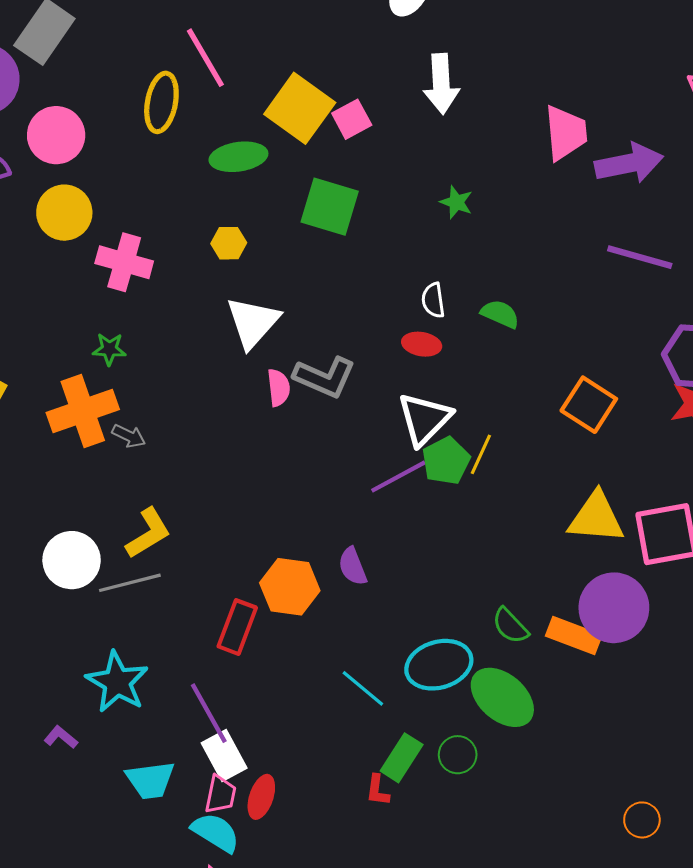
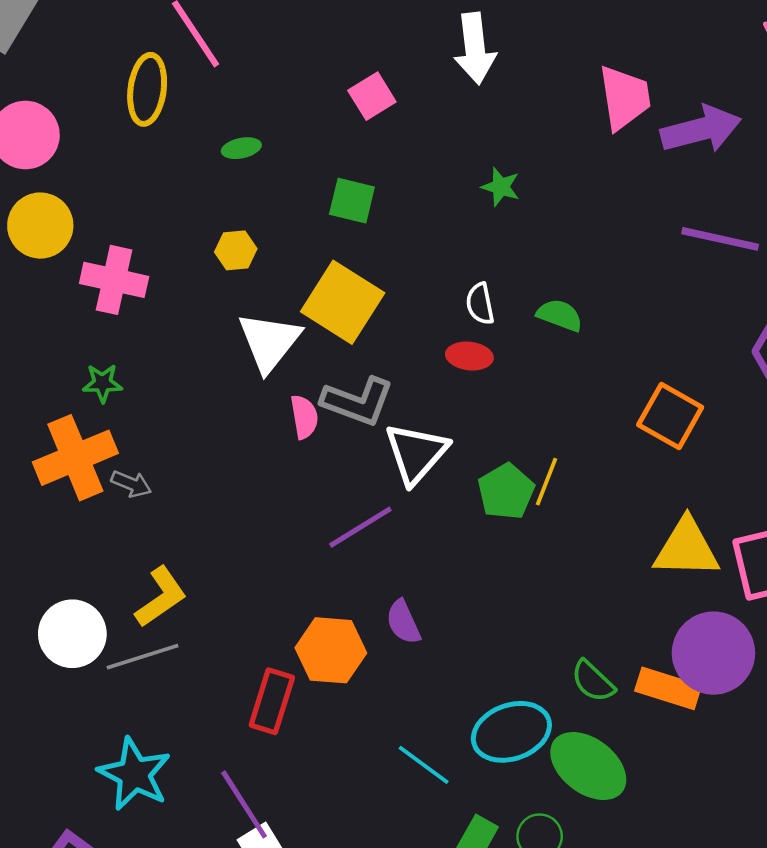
yellow square: (300, 108) -> (343, 302), moved
green ellipse: (238, 157) -> (241, 148), size x0.6
green square: (330, 207) -> (352, 201), size x0.7
white triangle: (424, 419) -> (416, 453), moved
purple line: (398, 477) -> (360, 527), moved

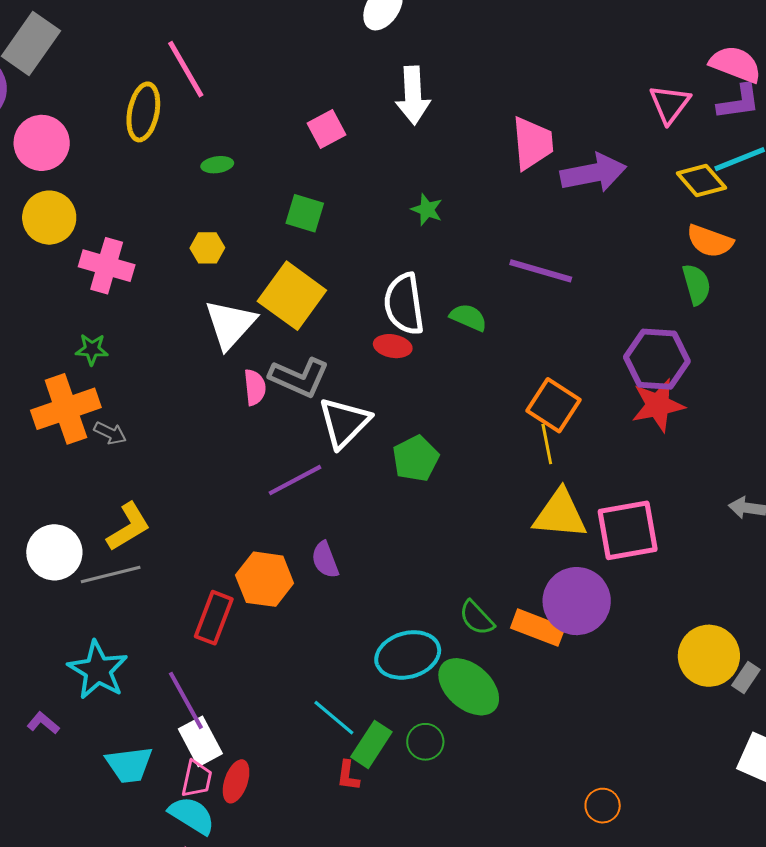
purple line: (720, 239) -> (541, 271), moved
white semicircle: (480, 304) -> (404, 304), size x1.8
yellow line: (547, 482) -> (547, 444), moved, turned -36
cyan line: (424, 765) -> (334, 718), moved

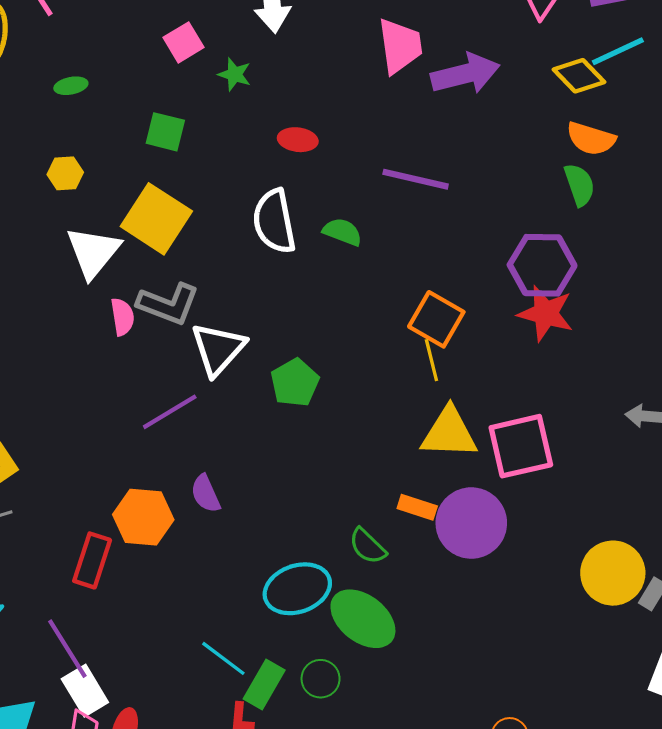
green star: (427, 210) -> (235, 74), moved
red ellipse: (393, 346) -> (298, 140), moved
red star: (658, 405) -> (546, 313), turned 30
orange rectangle: (538, 628) -> (417, 507), moved, size x0.7

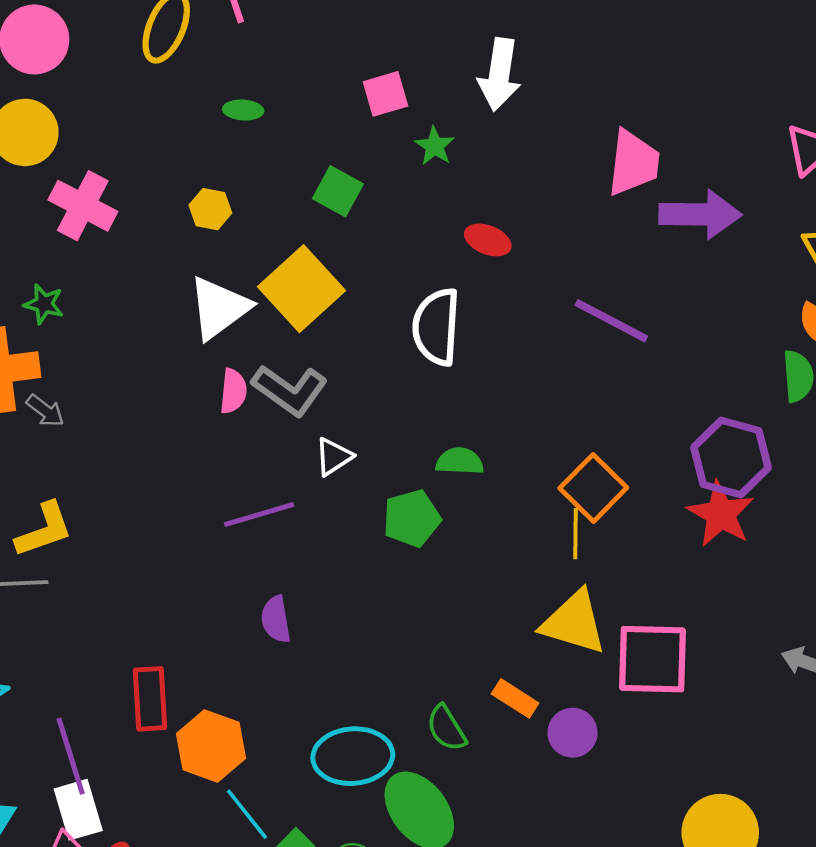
green semicircle: (342, 232) -> (460, 461), moved, turned -33
white triangle: (218, 349) -> (334, 457), size x0.6
orange hexagon: (143, 517) -> (211, 746), moved
purple circle: (471, 523) -> (573, 733), size x0.6
red rectangle: (92, 560) -> (150, 699), moved, turned -36

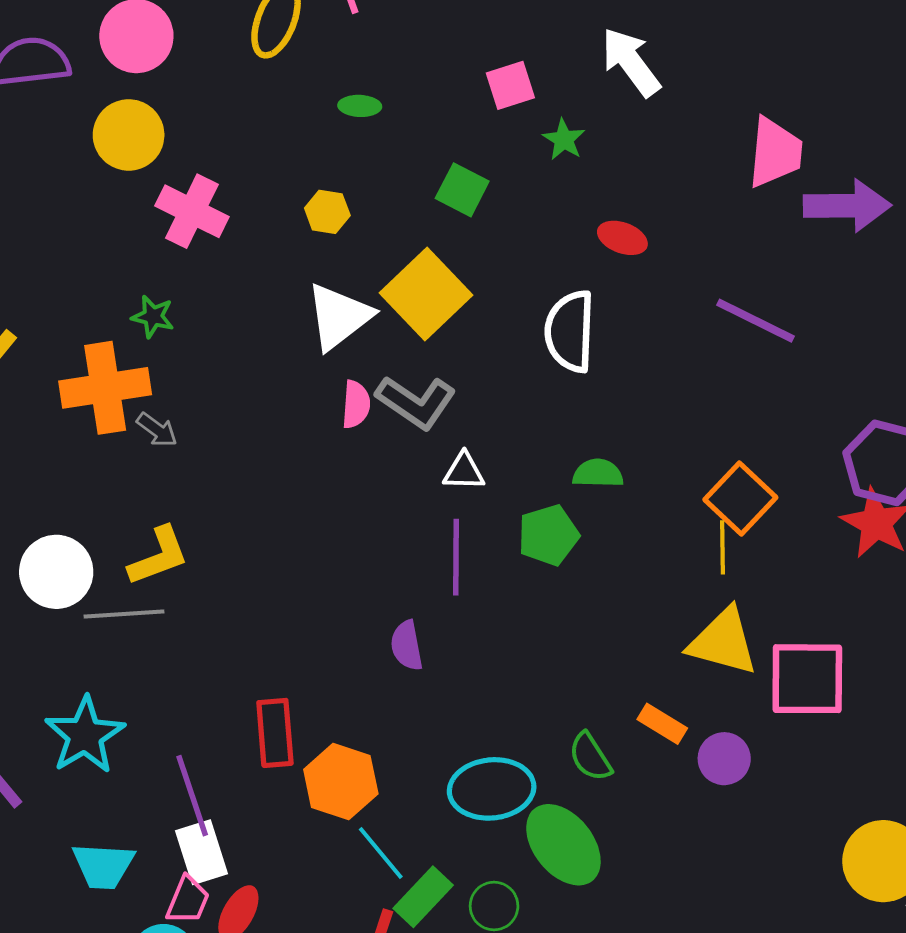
white arrow: (499, 74) -> (631, 62), turned 136
white triangle: (334, 457) -> (464, 472), turned 36
purple line: (259, 515) -> (456, 557), moved, turned -72

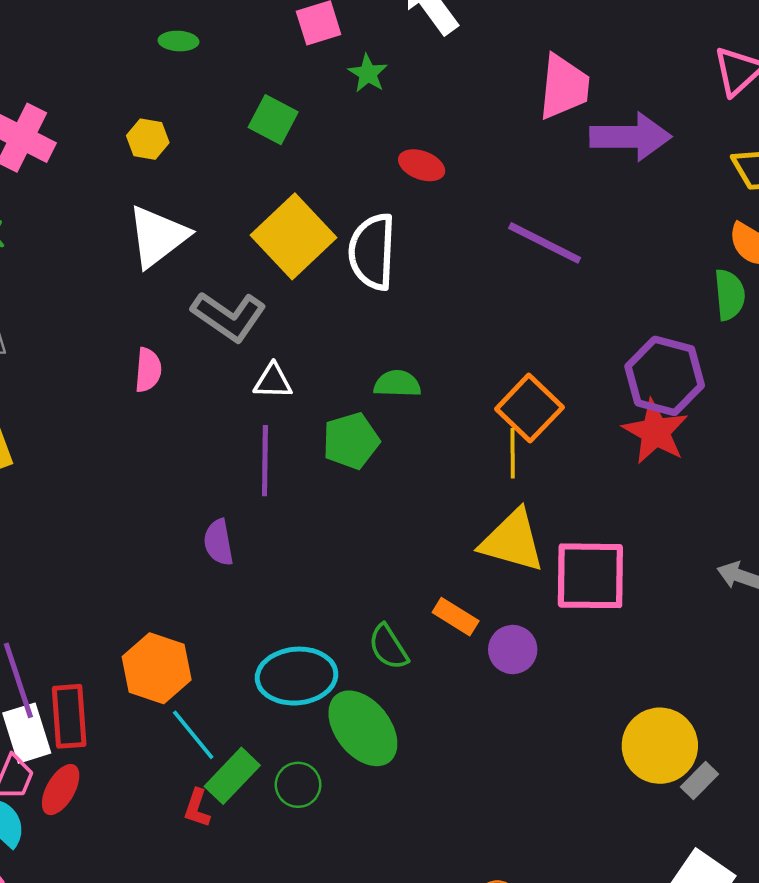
yellow square: (426, 294) -> (294, 236), moved
pink semicircle: (356, 404) -> (148, 370), moved
red rectangle: (275, 733) -> (69, 716), moved

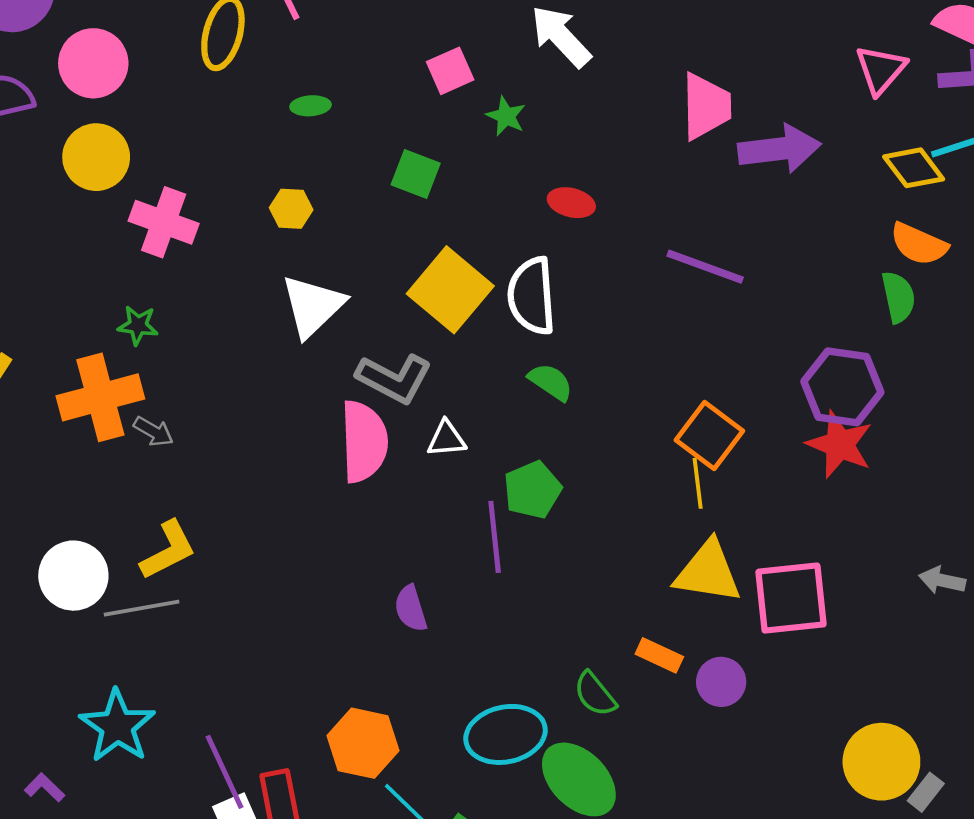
pink semicircle: (148, 370) -> (364, 442), moved, size x1.8
green semicircle: (397, 384) -> (551, 382), moved, turned 39
purple line: (265, 461) -> (495, 537), moved

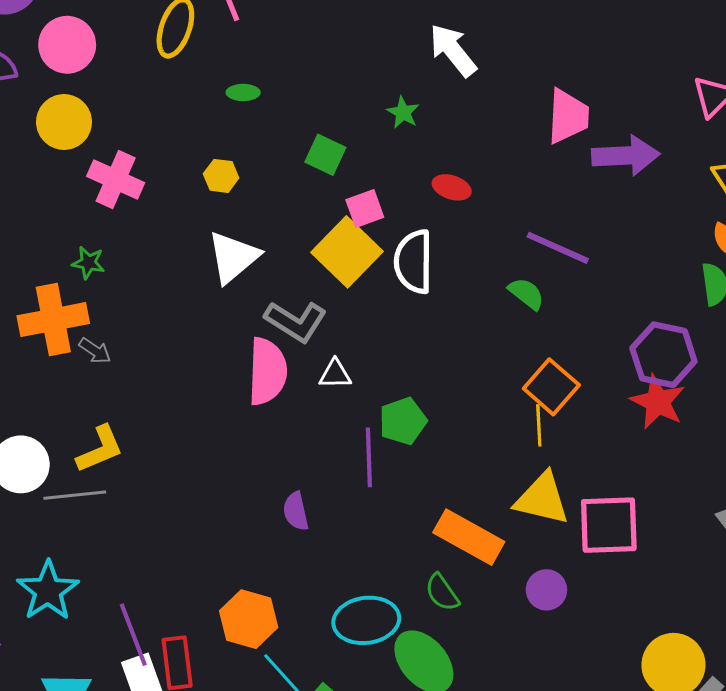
pink square: (450, 71) -> (365, 208), moved
green semicircle: (551, 382) -> (526, 294), moved
orange rectangle: (659, 655) -> (469, 537), moved, size x1.8

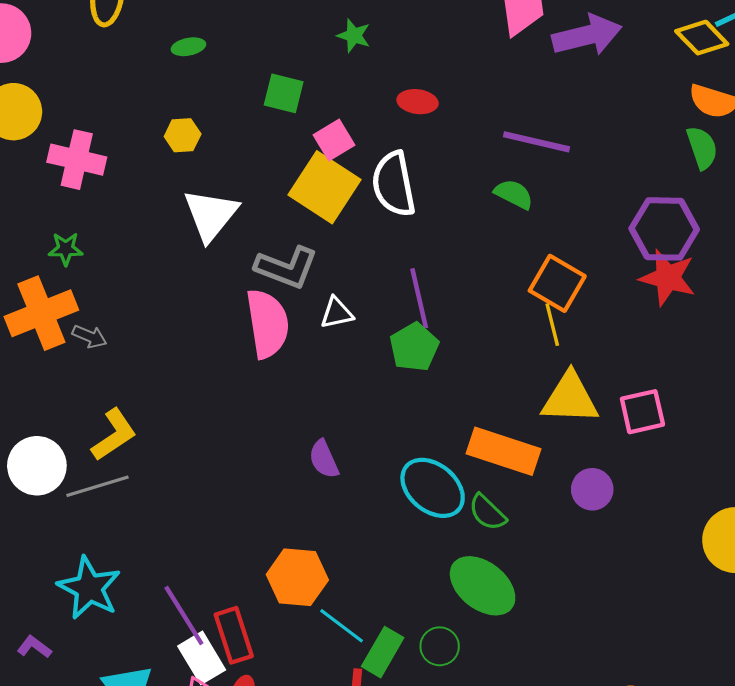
purple line: (369, 457) -> (419, 298), moved
pink square: (609, 525) -> (642, 412), size x0.7
cyan ellipse: (366, 620) -> (433, 488), moved, turned 58

